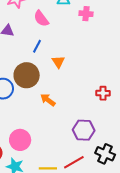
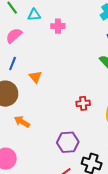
pink semicircle: (41, 19) -> (14, 36), turned 90
orange arrow: (48, 100) -> (22, 122), moved

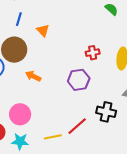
purple hexagon: (68, 142) -> (79, 80), moved

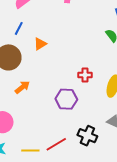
orange triangle: (43, 30) -> (40, 44), turned 32
orange arrow: (33, 76) -> (22, 87), turned 105

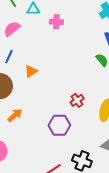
red cross: (85, 75) -> (77, 100), turned -32

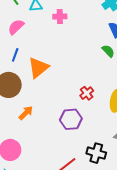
orange triangle: (31, 71) -> (38, 68), size x1.6

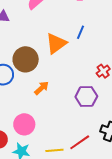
blue line: (15, 55) -> (81, 32), moved

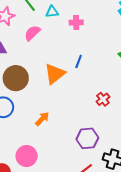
brown circle: (26, 59) -> (16, 78), moved
purple hexagon: (86, 97) -> (87, 138), moved

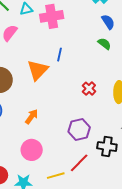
pink cross: (76, 23) -> (52, 16), size x1.6
pink circle: (27, 156) -> (32, 150), moved

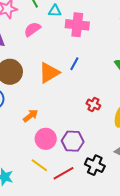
red cross: (89, 89) -> (93, 104), turned -32
pink circle: (32, 150) -> (46, 139), moved
yellow line: (56, 176) -> (39, 165), moved, turned 36

